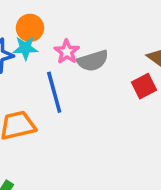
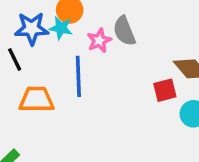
gray semicircle: (93, 61) -> (124, 31), moved, turned 72

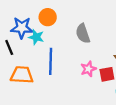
cyan star: (61, 28) -> (36, 37), moved
pink star: (99, 41) -> (88, 69), moved

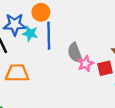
gray semicircle: (83, 33) -> (75, 53), moved
blue line: (51, 61) -> (49, 36), moved

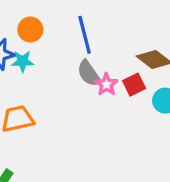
blue line: (49, 36) -> (85, 35), moved

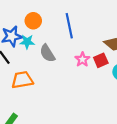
gray semicircle: (89, 73) -> (47, 53), moved

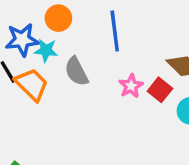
red square: (101, 60) -> (160, 90), turned -32
orange trapezoid: (22, 80) -> (32, 84), moved, turned 50

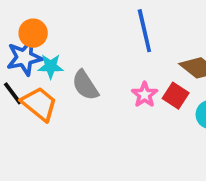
orange circle: (58, 18) -> (33, 33), moved
blue line: (115, 31) -> (144, 31), moved

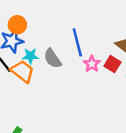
blue line: (144, 31) -> (77, 42), moved
cyan star: (51, 66) -> (30, 56), moved

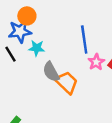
gray semicircle: (52, 58) -> (51, 72), moved
orange trapezoid: (22, 71) -> (67, 82), moved

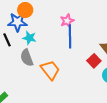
pink star: (96, 62) -> (67, 21), moved
gray semicircle: (51, 72) -> (27, 58), moved

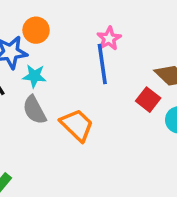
orange circle: (25, 10) -> (36, 30), moved
pink star: (67, 21) -> (109, 39), moved

